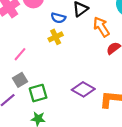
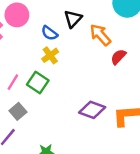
blue semicircle: (58, 18) -> (49, 33), turned 32
green square: (38, 93) -> (38, 82), moved, turned -30

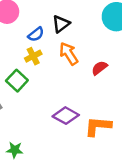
blue semicircle: (49, 33) -> (36, 34), turned -84
orange arrow: (100, 35) -> (69, 54), moved

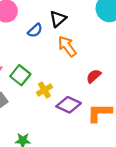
yellow cross: (33, 56) -> (44, 90), moved
red semicircle: (99, 68) -> (94, 76), moved

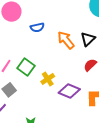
black triangle: (58, 19) -> (88, 39), moved
blue semicircle: (35, 30) -> (37, 27), turned 32

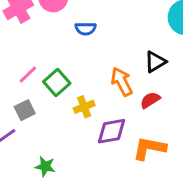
orange arrow: (66, 40) -> (122, 82), moved
purple diamond: (69, 91) -> (112, 131), turned -45

